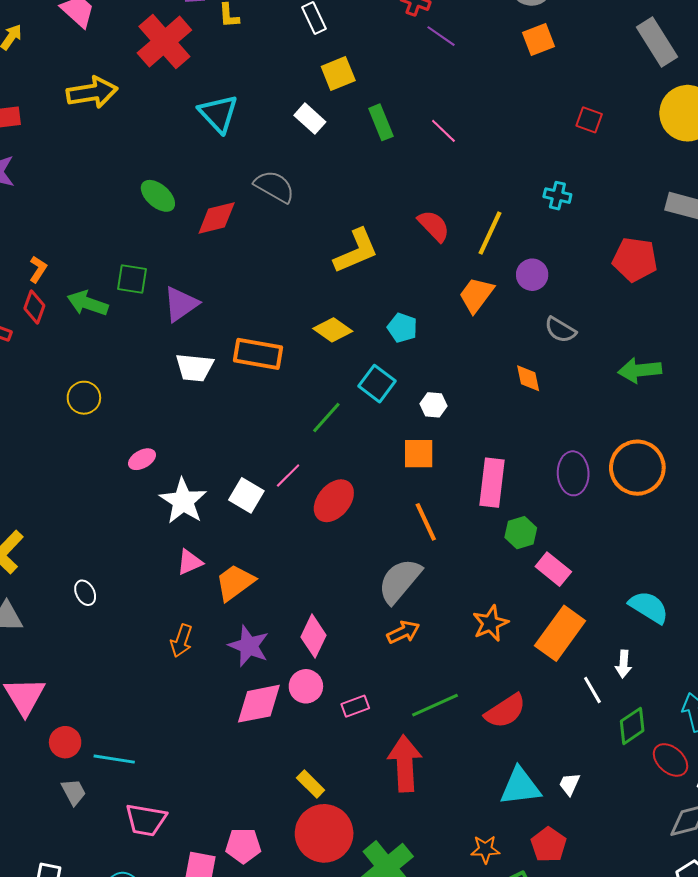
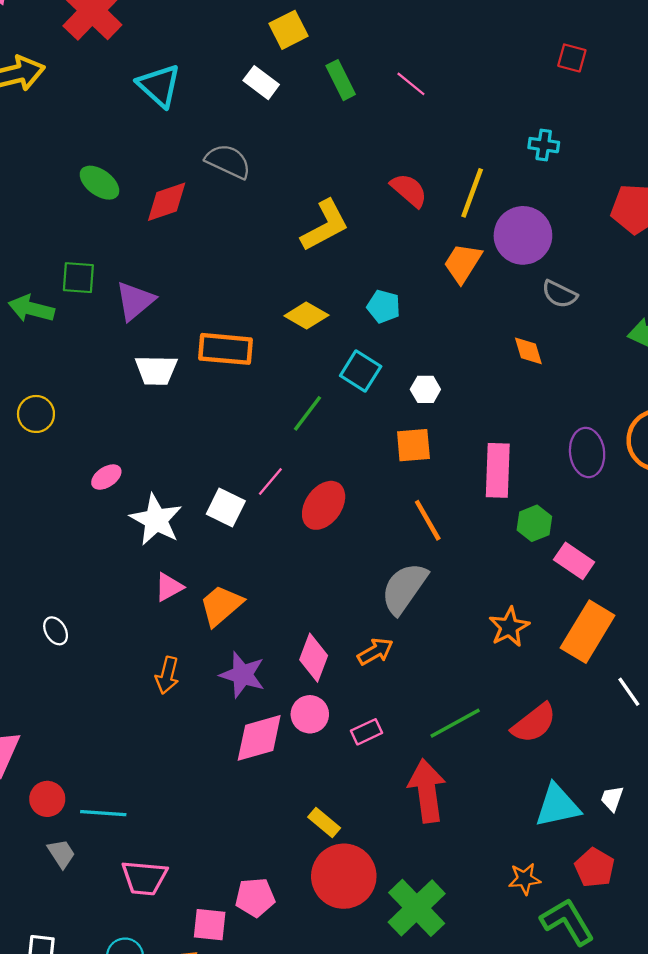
purple circle: (532, 275) -> (523, 235), size x1.6
orange arrow: (403, 632) -> (375, 651), moved

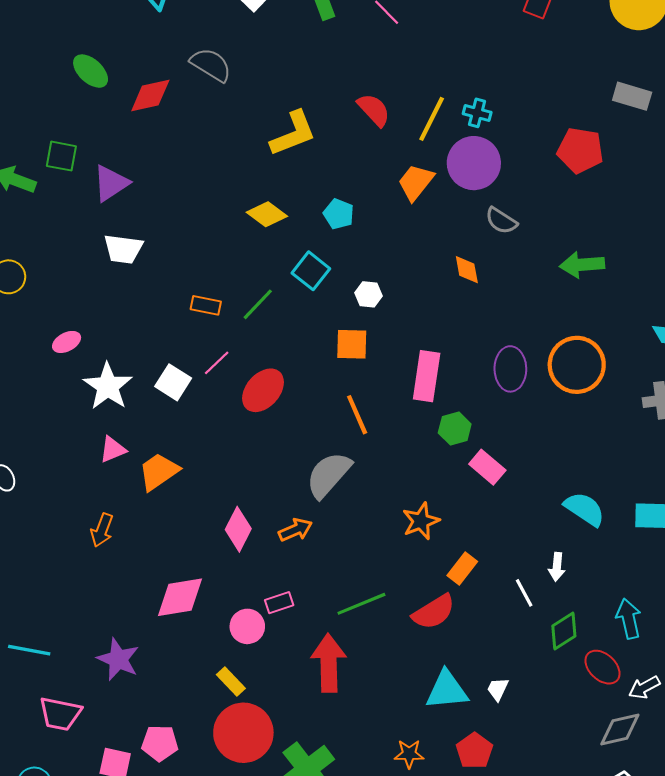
cyan cross: (544, 145) -> (477, 113), moved
orange rectangle: (226, 349) -> (206, 305), moved, size x0.6
orange rectangle: (588, 632) -> (462, 569), moved, size x0.6
purple star: (242, 675) -> (118, 659), moved
pink circle: (310, 714) -> (247, 626), moved

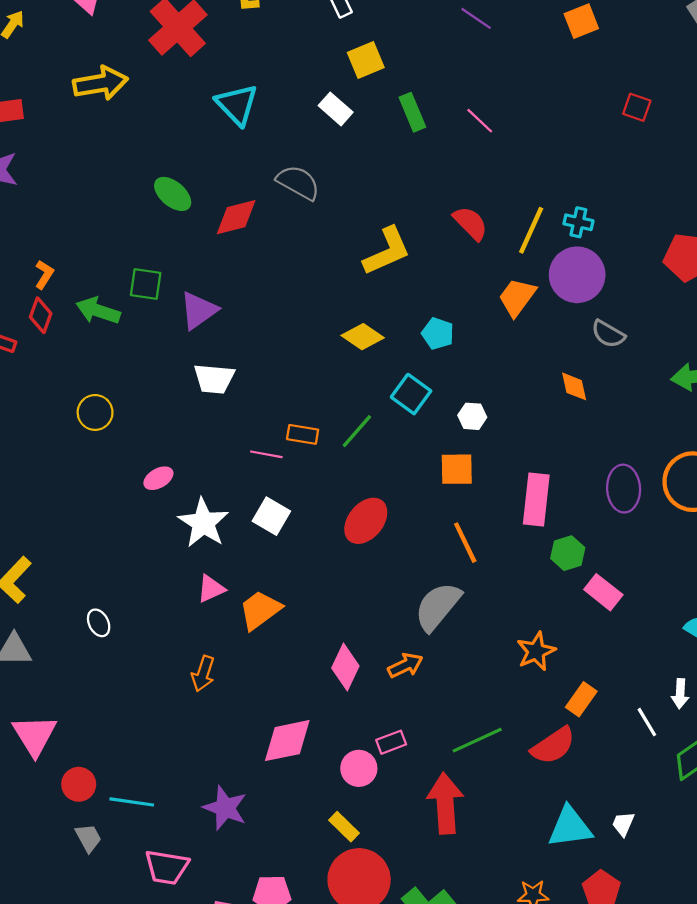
pink line: (217, 363) -> (266, 454), moved, turned 56

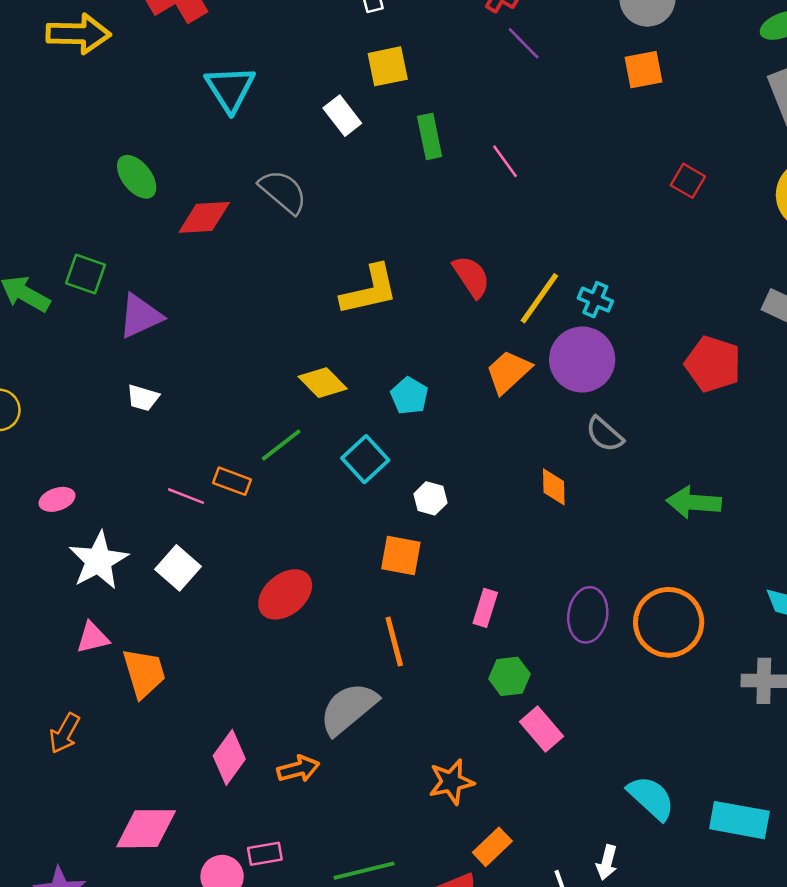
white trapezoid: (214, 379) -> (143, 398), size x0.7
green line: (357, 431) -> (281, 445), moved
pink rectangle: (536, 499) -> (485, 608), size x0.6
orange trapezoid: (260, 610) -> (144, 673), turned 99

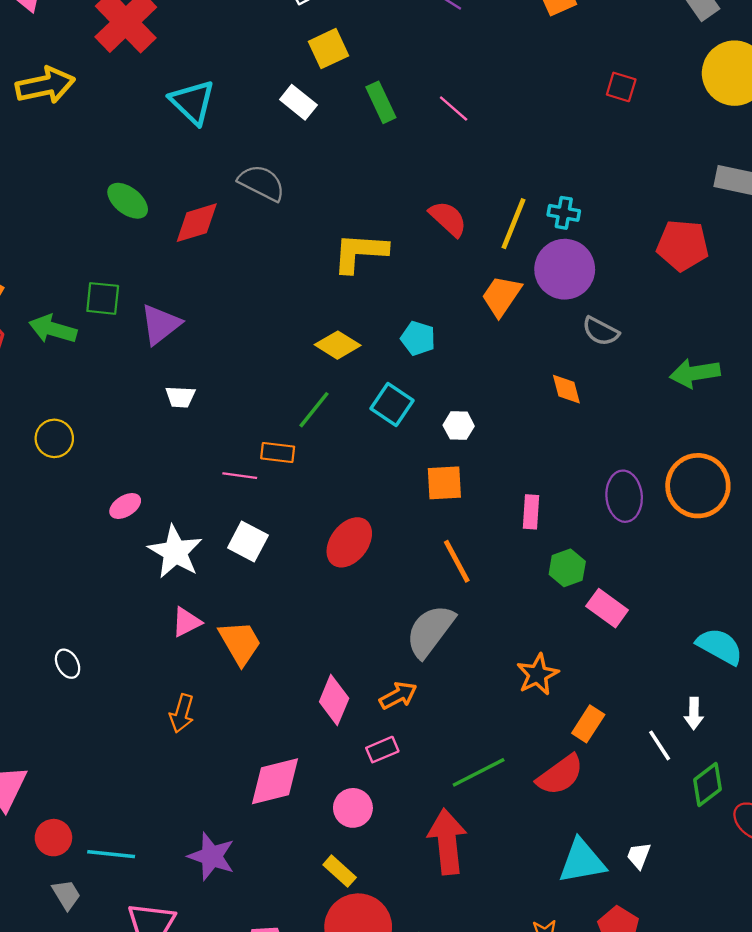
yellow L-shape: (369, 290) -> (360, 252), turned -150
pink rectangle: (265, 854) -> (382, 750), moved

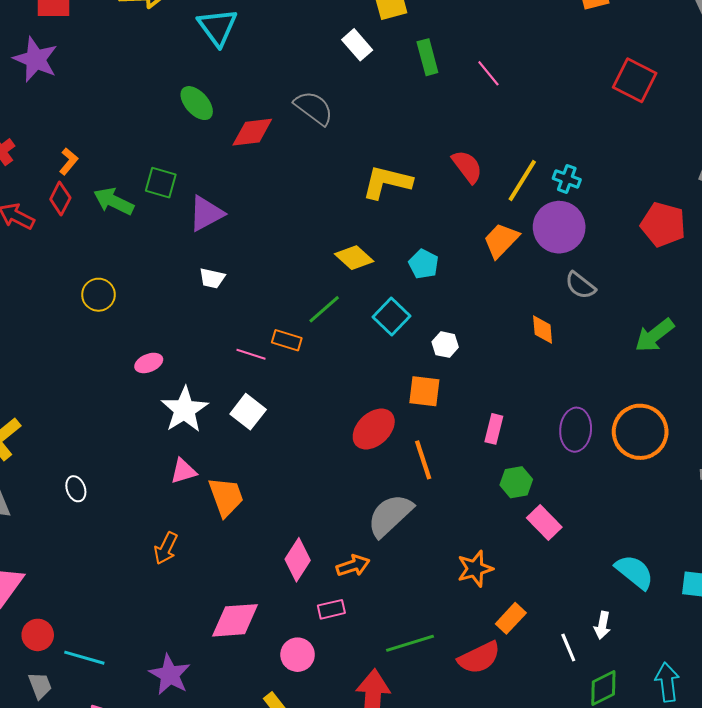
red square: (621, 87) -> (635, 80), size x1.6
cyan triangle: (192, 102) -> (217, 27), moved
green arrow: (695, 373) -> (654, 335), turned -39
red ellipse: (349, 542) -> (374, 429), moved

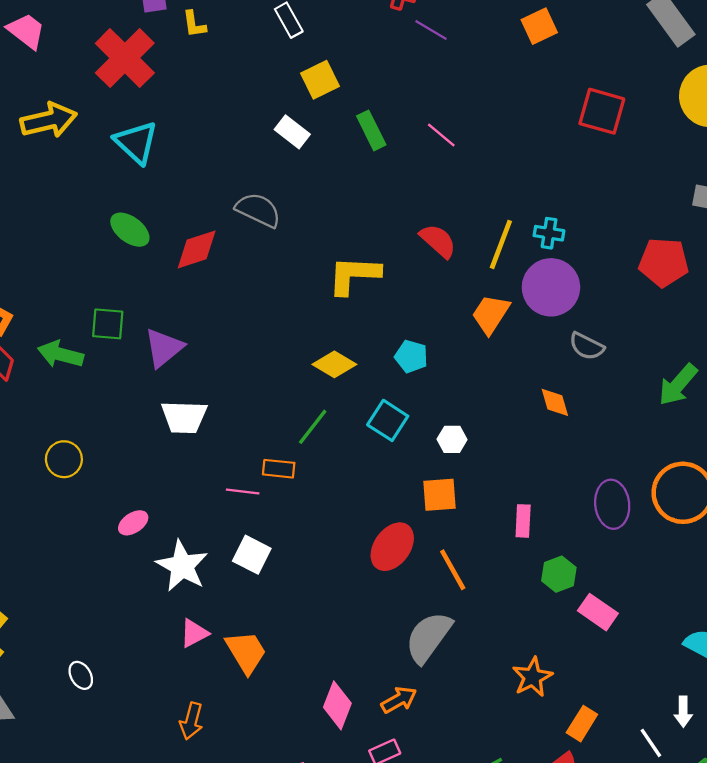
white trapezoid: (212, 278) -> (184, 417), size x1.6

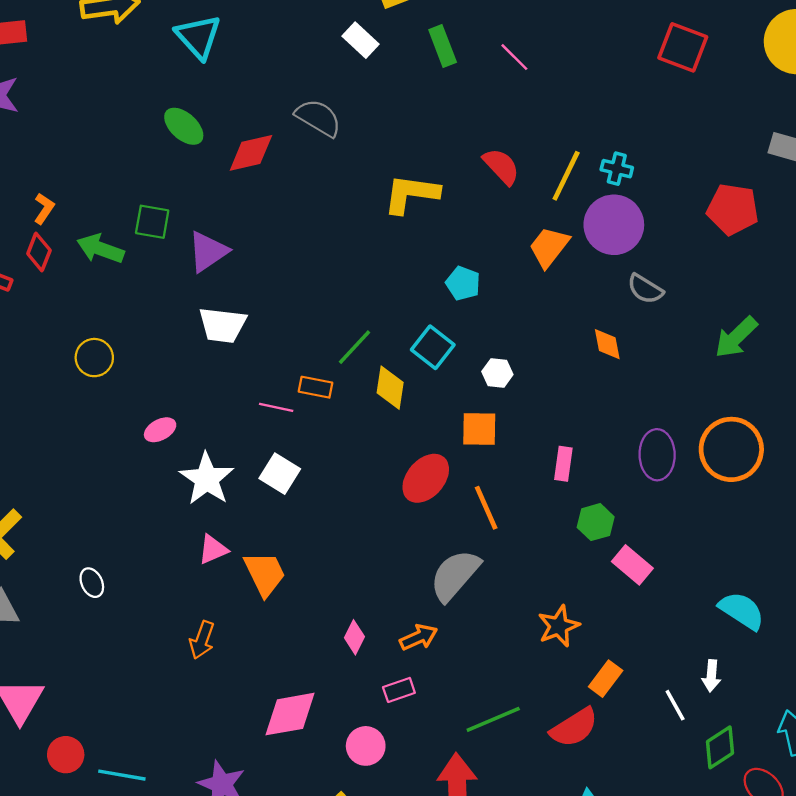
yellow diamond: (334, 364) -> (390, 388), moved, turned 63
pink diamond: (337, 705) -> (354, 637), size x0.7

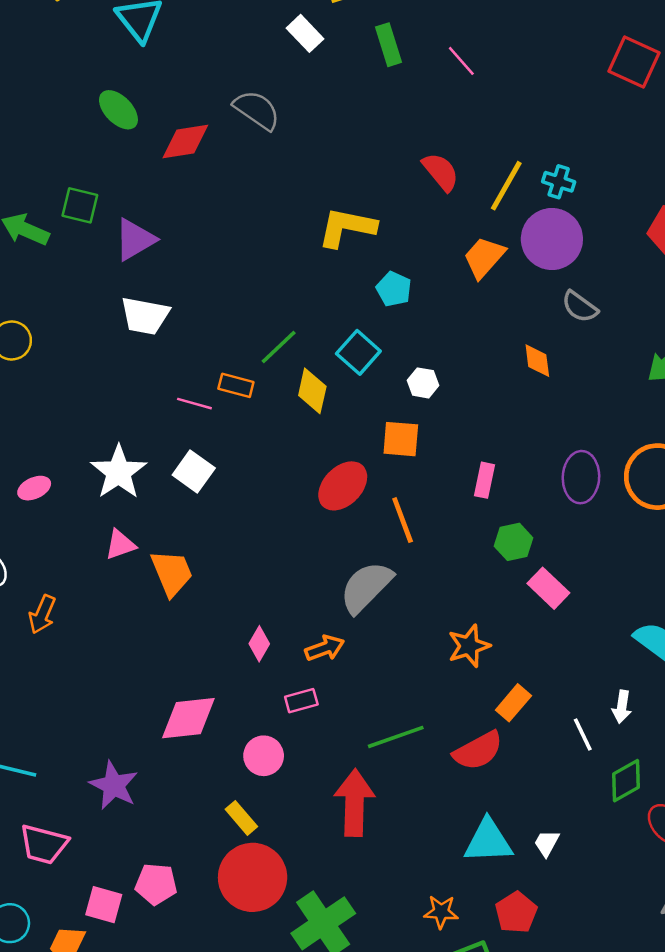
yellow L-shape: (411, 194) -> (347, 227), moved
pink ellipse: (160, 430) -> (34, 488), moved
orange arrow: (202, 640) -> (42, 614), moved

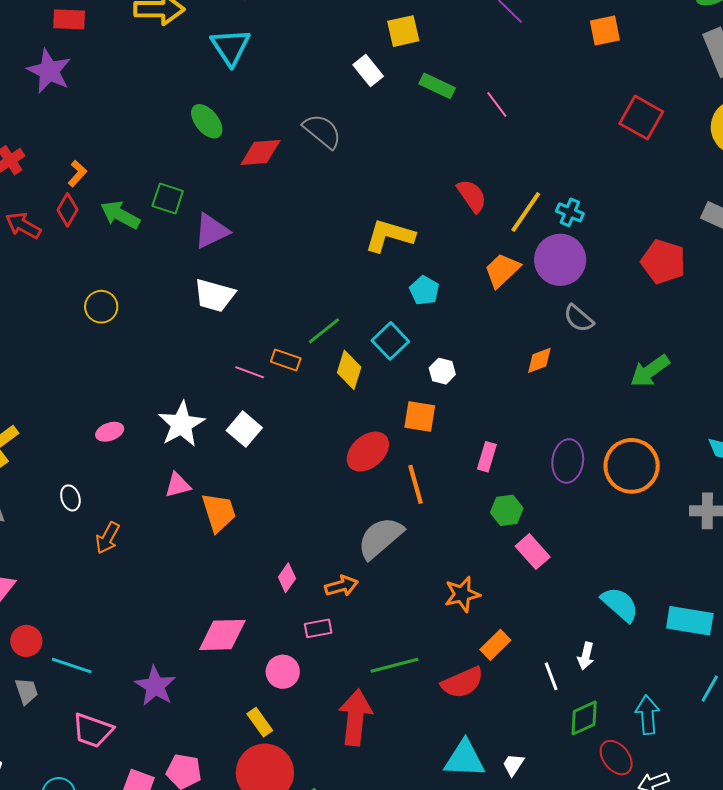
green rectangle: (389, 45) -> (437, 86), turned -52
orange diamond: (537, 361) -> (539, 360), turned 72

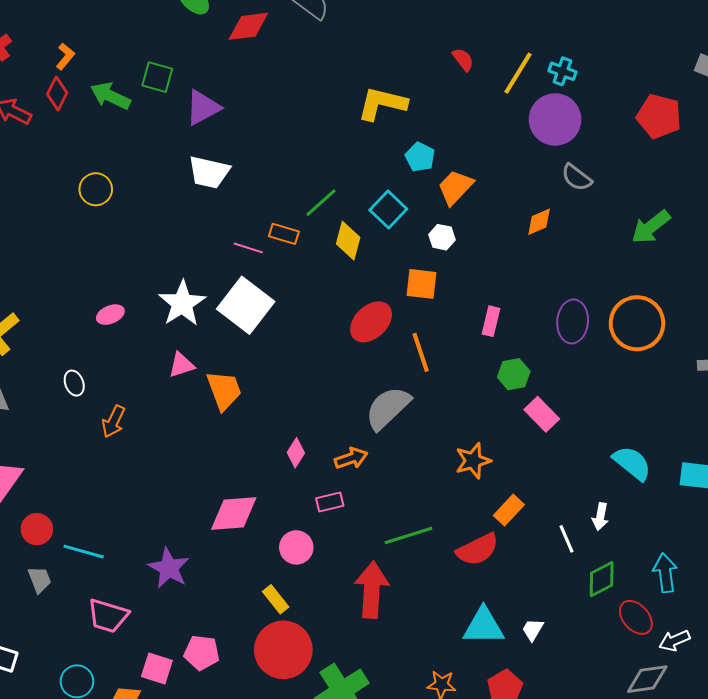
red semicircle: (472, 196) -> (463, 59), size x0.7
orange trapezoid: (502, 270) -> (455, 187), moved
white square: (244, 429) -> (246, 305), size x1.6

